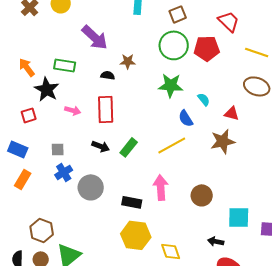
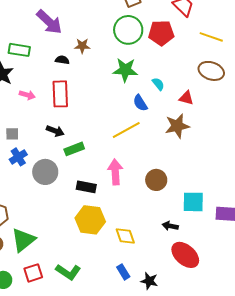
green rectangle: (129, 147) -> (74, 149), moved, turned 30

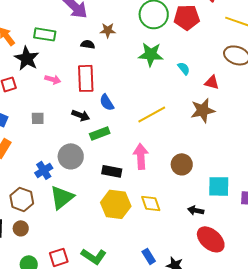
blue semicircle: (140, 103) -> (107, 102), moved
blue cross: (18, 157) -> (44, 170), moved
yellow diamond: (125, 236) -> (151, 203), moved
green triangle: (23, 240) -> (62, 197), moved

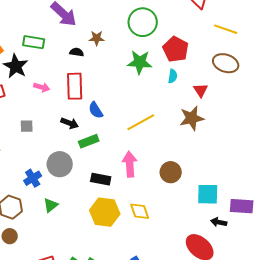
red pentagon: (187, 17) -> (176, 49), moved, turned 30
cyan semicircle: (184, 68) -> (173, 76), turned 48
red triangle: (212, 82) -> (201, 90), turned 42
green triangle: (62, 197) -> (51, 205), size x0.6
black arrow: (196, 210) -> (219, 222), moved

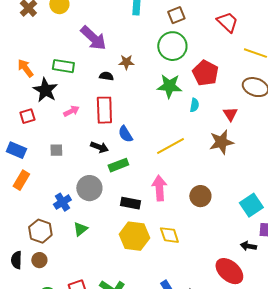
cyan semicircle: (173, 76) -> (194, 105), moved
pink arrow: (42, 87) -> (71, 111), turned -42
cyan square: (208, 194) -> (251, 205), moved, turned -35

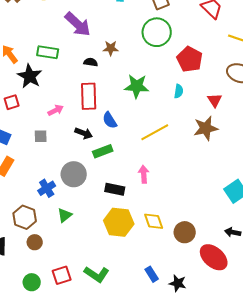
green star: (169, 86) -> (137, 86), moved
pink arrow: (71, 111) -> (56, 110), moved
pink arrow: (159, 188) -> (144, 174), size x0.7
brown circle: (200, 196) -> (185, 232), moved
brown circle: (39, 260) -> (35, 242), moved

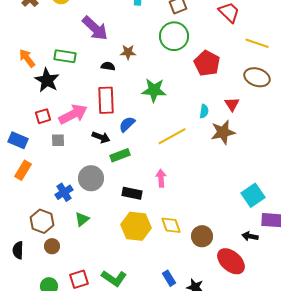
cyan semicircle: (179, 91) -> (204, 111), moved
red square: (12, 102) -> (43, 116), moved
pink arrow: (56, 110) -> (73, 114), size x1.8
blue semicircle: (110, 120) -> (127, 124), turned 78

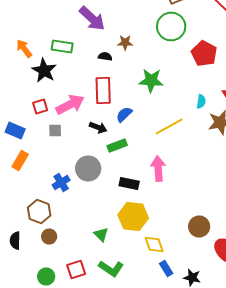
pink arrow: (161, 178) -> (158, 168), size x1.4
green triangle: (82, 219) -> (101, 234), moved, turned -35
yellow diamond: (171, 225) -> (154, 244), moved

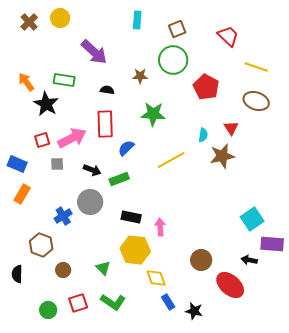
brown star: (125, 42) -> (140, 76), moved
black arrow: (98, 128) -> (92, 170), moved
pink arrow: (158, 168) -> (160, 227), moved, size x0.7
brown circle: (49, 236) -> (63, 270), moved

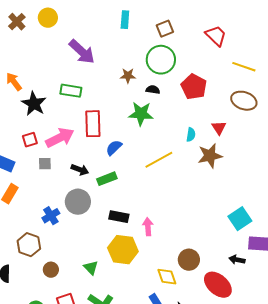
green rectangle: (64, 80) -> (71, 91), moved
black semicircle: (107, 90) -> (153, 90), moved
yellow diamond: (156, 278) -> (167, 277), moved

